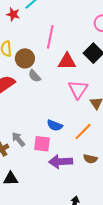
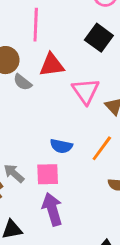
red triangle: (67, 61) -> (52, 65), moved
purple arrow: (61, 162) -> (52, 209), moved, turned 85

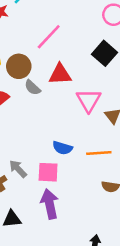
pink line: (36, 25) -> (49, 37), turned 36
orange line: (102, 148) -> (99, 153), turned 45

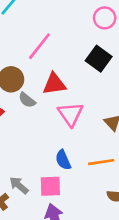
pink triangle: (89, 100) -> (70, 114), moved
blue semicircle: (62, 148) -> (63, 160), turned 54

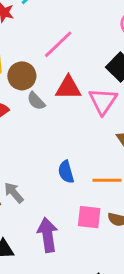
pink triangle: (70, 114) -> (103, 101), moved
pink square: (50, 186) -> (89, 217), moved

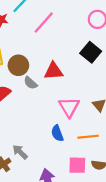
pink line: (58, 44) -> (44, 22), moved
pink triangle: (103, 101) -> (69, 107), moved

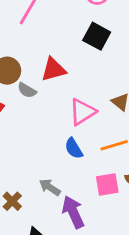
pink triangle: (69, 107) -> (82, 112), turned 40
gray arrow: (20, 152) -> (50, 187), moved

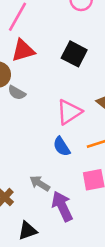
black square: (97, 36) -> (74, 54), moved
red triangle: (54, 69) -> (23, 50), moved

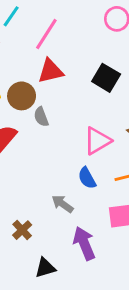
gray semicircle: (17, 93) -> (41, 117), turned 36
gray arrow: (40, 183) -> (63, 204), moved

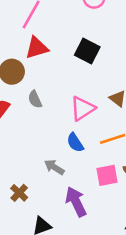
gray semicircle: (41, 117) -> (35, 99), moved

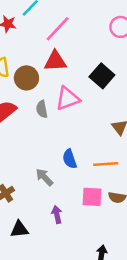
pink triangle: (83, 108) -> (68, 98), moved
purple arrow: (76, 202) -> (57, 214), size x0.6

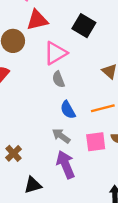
gray semicircle: (42, 109) -> (58, 79), moved
gray arrow: (44, 177) -> (61, 136), moved
purple arrow: (57, 214) -> (66, 164), size x1.6

